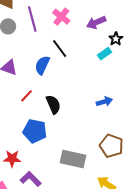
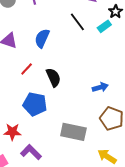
black line: (60, 49) -> (77, 22), moved
blue arrow: (104, 102) -> (100, 87), moved

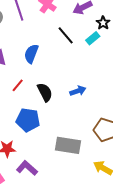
blue arrow: (100, 87) -> (78, 91), moved

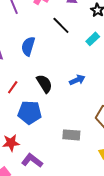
cyan rectangle: (93, 38) -> (93, 39), moved
red line: (18, 85) -> (13, 87), moved
gray rectangle: (68, 145) -> (71, 135), size x0.7

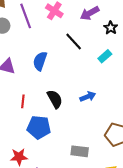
red line: (13, 87) -> (23, 101), turned -32

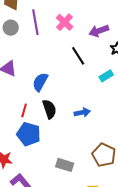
blue semicircle: (40, 61) -> (40, 82), moved
red line: (23, 101) -> (24, 110), moved

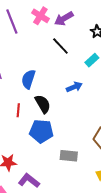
purple arrow: (99, 31) -> (64, 19), moved
blue arrow: (82, 113) -> (74, 87), moved
blue pentagon: (29, 134) -> (41, 131), moved

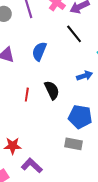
blue semicircle: (28, 79) -> (39, 51), moved
blue pentagon: (41, 131) -> (80, 117), moved

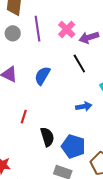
black semicircle: (52, 90) -> (47, 137), moved

